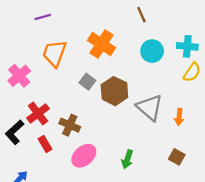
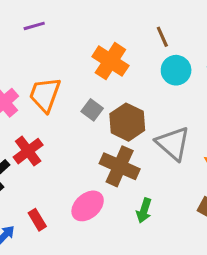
brown line: (141, 15) -> (162, 37), moved
orange trapezoid: (54, 53) -> (45, 95), moved
brown cross: (70, 125) -> (120, 166), moved, size x1.4
red rectangle: (45, 144) -> (37, 220), moved

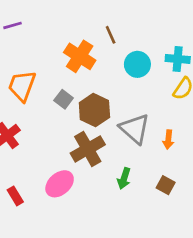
brown line: (162, 37) -> (111, 35), moved
brown cross: (120, 166) -> (88, 149), turned 36
green arrow: (144, 211) -> (124, 178), moved

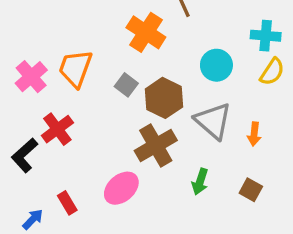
cyan circle: (137, 64) -> (216, 65), moved

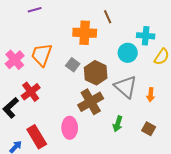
orange cross: (146, 32) -> (85, 33), turned -30
cyan cross: (266, 36) -> (146, 36), moved
pink ellipse: (121, 188) -> (70, 128), turned -50
red rectangle: (67, 203) -> (37, 137), size x1.6

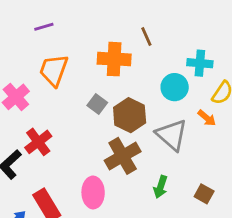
orange trapezoid: (42, 55) -> (54, 70), moved
orange arrow: (151, 95) -> (207, 118), moved, turned -56

